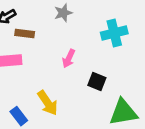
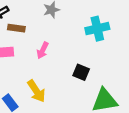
pink arrow: (69, 59) -> (43, 50), moved

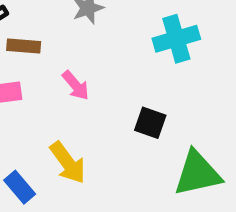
pink arrow: (43, 50) -> (76, 85), turned -63

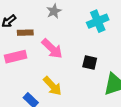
pink arrow: (76, 85) -> (52, 49), size x1.5

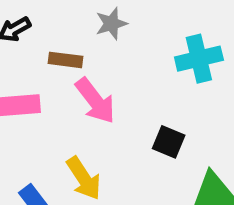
brown rectangle: (25, 33) -> (66, 60), moved

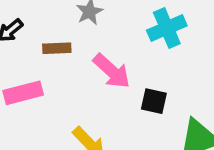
pink arrow: (95, 101) -> (112, 71), moved

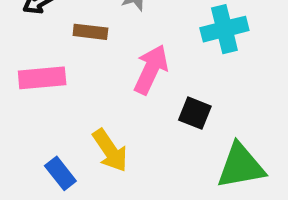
pink arrow: (112, 71) -> (151, 69), turned -117

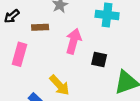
cyan cross: (224, 29) -> (107, 15), turned 30
pink rectangle: (42, 78) -> (20, 54), turned -60

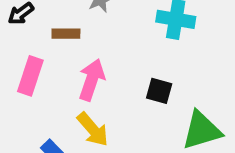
pink arrow: (73, 41) -> (92, 80), moved

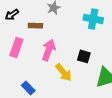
yellow arrow: (93, 129) -> (64, 72), moved

